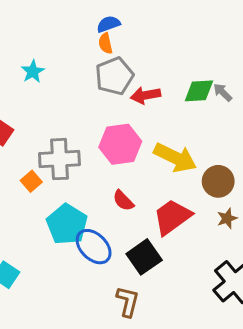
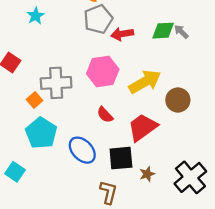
yellow arrow: (175, 158) -> (145, 82), turned -56
brown star: (227, 218) -> (147, 174), moved
cyan pentagon: (67, 224) -> (41, 133), moved
black square: (144, 257) -> (121, 158), turned 30

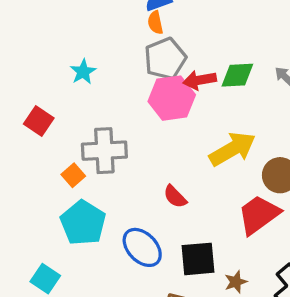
cyan star: (36, 16) -> (83, 72), moved
green diamond: (163, 31) -> (237, 75), moved
pink hexagon: (103, 72) -> (172, 98), moved
red trapezoid: (143, 127) -> (259, 215), moved

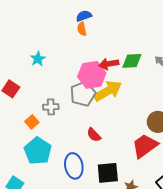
gray pentagon: (165, 59) -> (83, 94), moved
yellow arrow: (232, 149) -> (108, 91), moved
gray cross: (104, 151) -> (51, 107), size x0.6
blue ellipse: (142, 247) -> (74, 166), turned 35

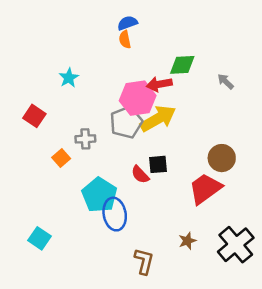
green diamond: (132, 61) -> (182, 65), moved
cyan pentagon: (38, 151) -> (99, 195), moved
black square: (108, 173) -> (158, 164), moved, size x0.7

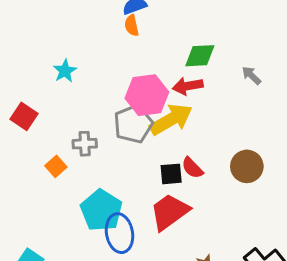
red arrow: (159, 84) -> (188, 86), moved
red semicircle: (140, 175) -> (192, 168), moved
red trapezoid: (205, 189) -> (170, 212), moved

